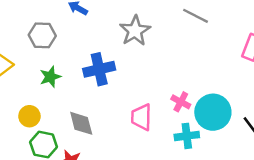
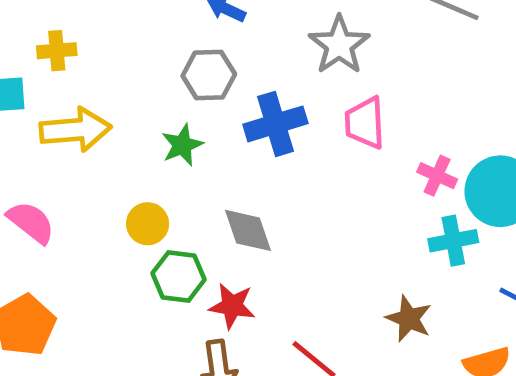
gray hexagon: (42, 35) -> (209, 75), moved
pink trapezoid: (141, 117) -> (365, 123), moved

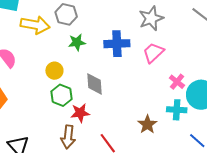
gray hexagon: (209, 75) -> (66, 14), moved
pink trapezoid: (365, 123) -> (153, 53), turned 35
red star: (232, 306) -> (80, 113), turned -30
brown star: (409, 319) -> (147, 124), moved

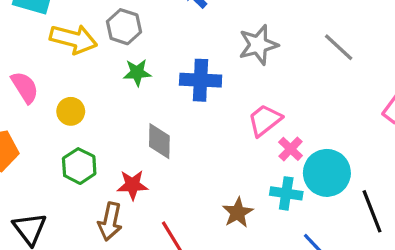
pink trapezoid: (153, 53) -> (265, 120), moved
yellow circle: (54, 71) -> (71, 111), moved
green hexagon: (61, 95) -> (79, 166), moved

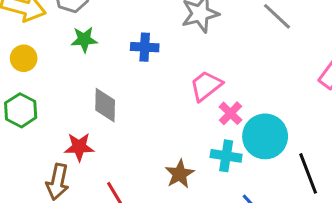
blue cross: (201, 80) -> (145, 47), size x0.7
yellow circle: (71, 111) -> (24, 58), moved
green hexagon: (79, 166) -> (21, 110), moved

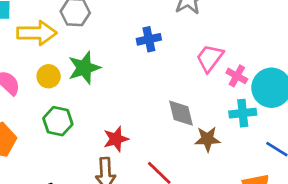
green star: (84, 40) -> (84, 68), moved, size x1.4
gray diamond: (105, 105) -> (181, 113), moved
brown star: (180, 174) -> (207, 139), turned -30

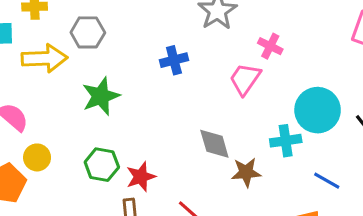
yellow circle: (49, 76) -> (37, 157), moved
pink cross: (237, 76) -> (270, 46), moved
green hexagon: (58, 121) -> (102, 165), moved

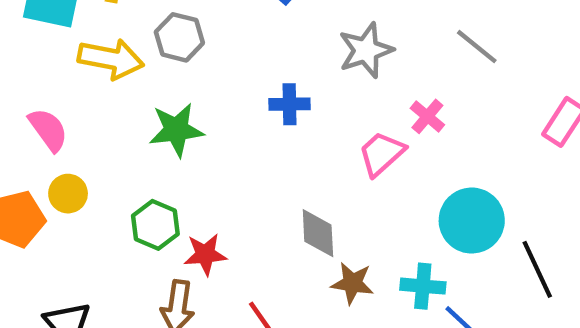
cyan cross: (286, 141) -> (423, 286), moved

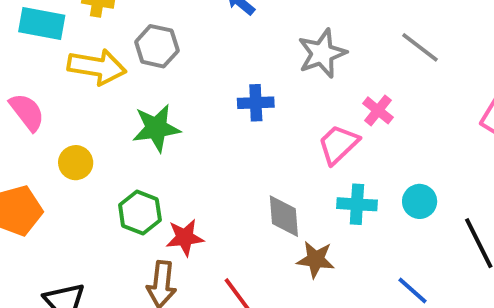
pink semicircle: (48, 130) -> (27, 112), moved
yellow circle: (68, 194) -> (76, 163), moved
cyan circle: (472, 221) -> (420, 201), size x0.6
cyan cross: (423, 286) -> (357, 204), moved

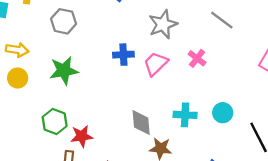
yellow arrow: (97, 67) -> (17, 50), moved, size x0.7
pink trapezoid: (338, 144) -> (156, 64), moved
yellow circle: (76, 163) -> (18, 78), moved

